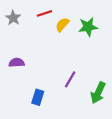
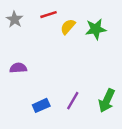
purple line: (70, 79) -> (73, 101), moved
blue rectangle: (38, 97) -> (41, 105), turned 48

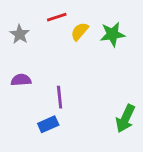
gray star: (15, 19) -> (20, 34), moved
purple line: (73, 101) -> (60, 97), moved, turned -36

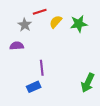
gray star: (20, 34) -> (25, 25), moved
purple semicircle: (21, 80) -> (17, 46), moved

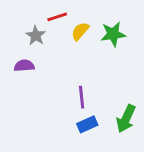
purple line: (42, 68) -> (82, 97), moved
blue rectangle: (34, 87) -> (87, 124), moved

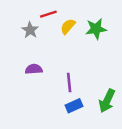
purple semicircle: (24, 66) -> (34, 69), moved

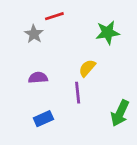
yellow semicircle: (68, 26) -> (87, 68), moved
blue rectangle: (74, 106) -> (43, 119), moved

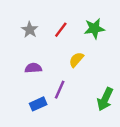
red line: (54, 16) -> (61, 30), moved, turned -35
purple line: (78, 93) -> (60, 90), moved, turned 30

